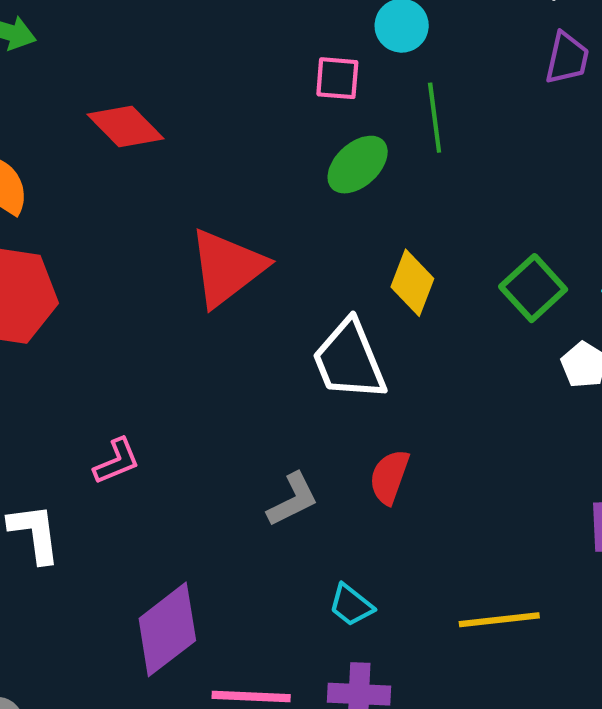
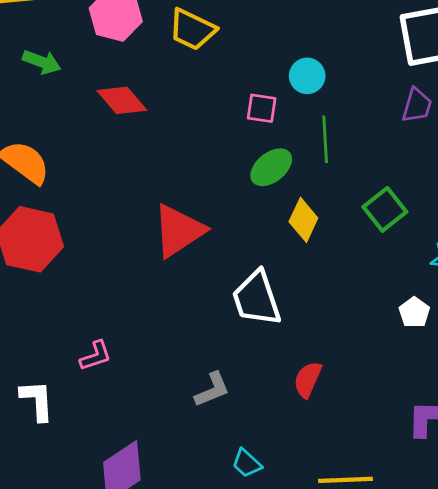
red diamond: (125, 127) -> (122, 100), moved
yellow diamond: (412, 283) -> (303, 220), moved
green square: (533, 288) -> (385, 209), moved
red semicircle: (389, 477) -> (308, 380), moved

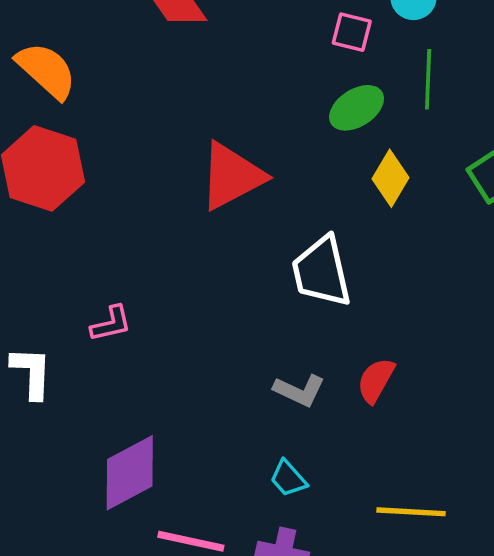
gray L-shape: (212, 390) -> (299, 390), moved, turned 42

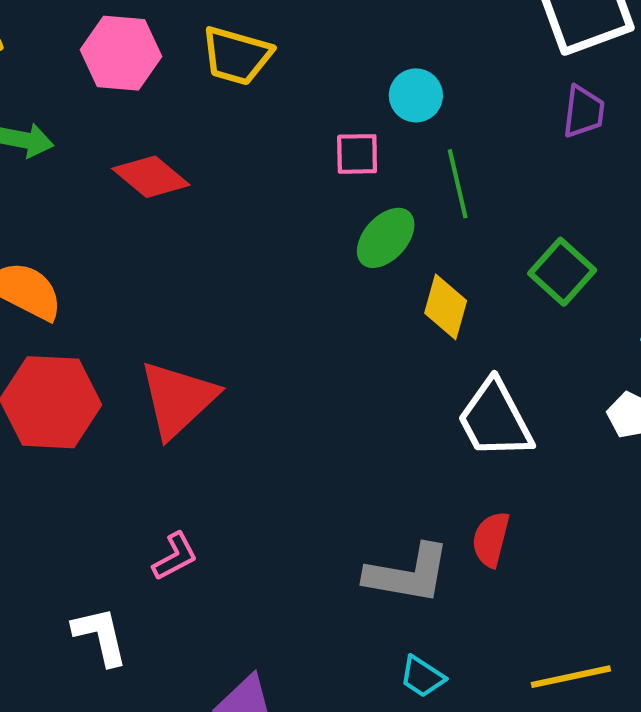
red triangle: (232, 176) -> (178, 399), moved
white trapezoid: (322, 272) -> (495, 419), moved
gray L-shape: (299, 390) -> (408, 574), size x1.5

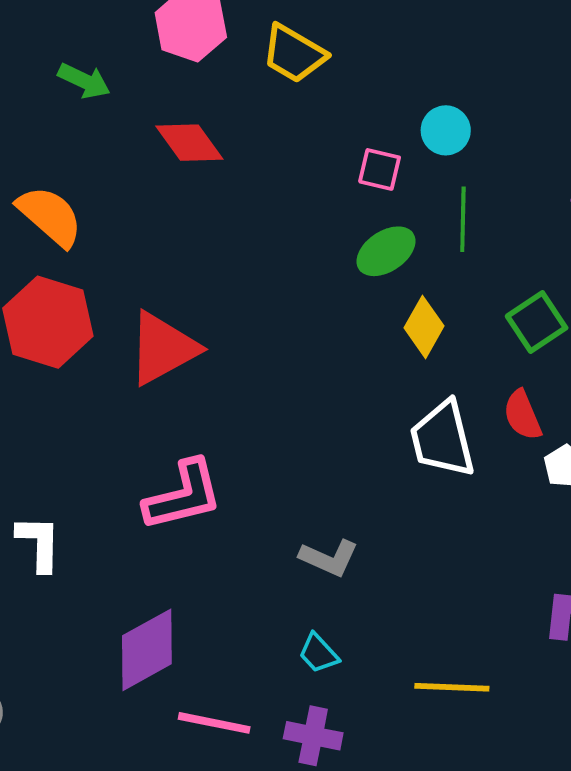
red semicircle: (491, 539) -> (522, 415), moved, turned -51
pink L-shape: (175, 556) -> (183, 495), moved, size x1.8
gray L-shape: (408, 574) -> (329, 558), size x0.7

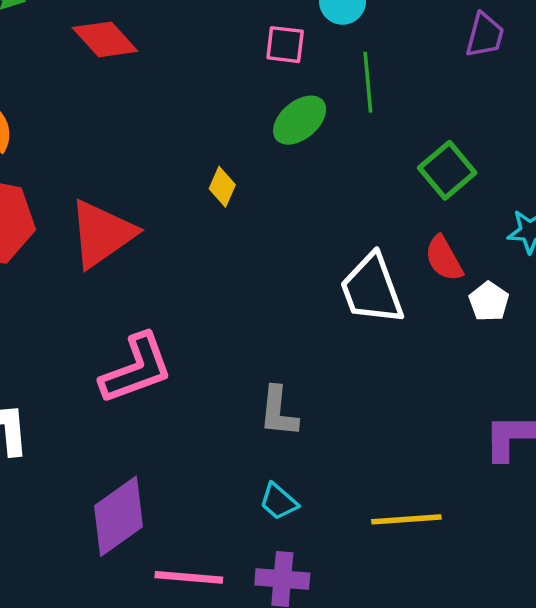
yellow diamond: (424, 327) -> (222, 187), moved, size x0.7
gray L-shape: (329, 558) -> (278, 412), turned 78

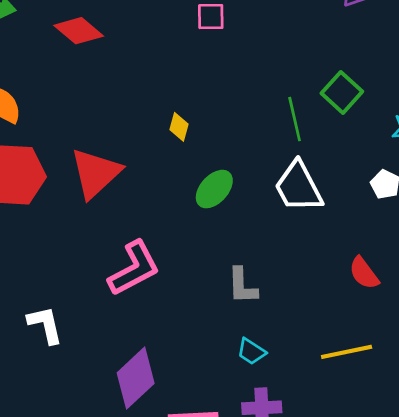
green line: (368, 82) -> (295, 119), moved
green ellipse: (300, 120) -> (214, 189), moved
red semicircle: (444, 258) -> (364, 273), moved

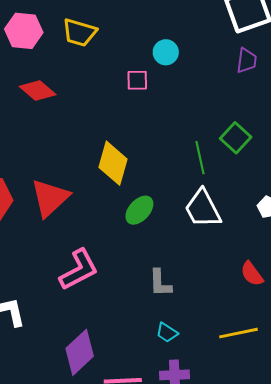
yellow diamond: (179, 127) -> (113, 163), size x2.0

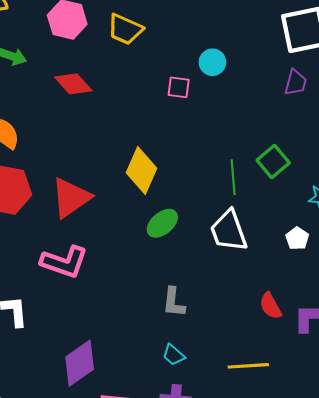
pink L-shape: (79, 270) -> (64, 262), moved, turned 39

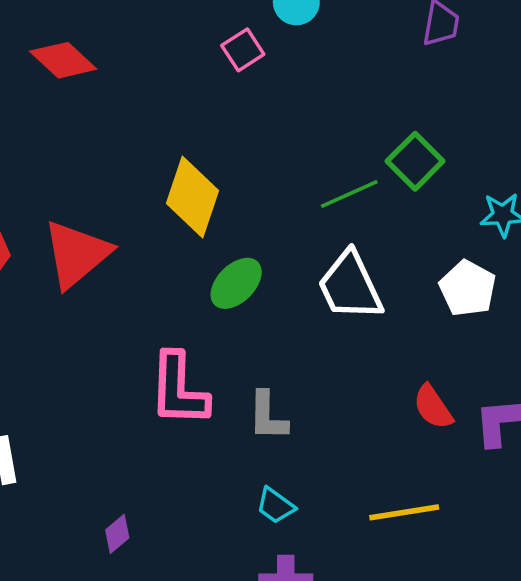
pink square: (179, 87) -> (243, 50), turned -35
green line: (233, 177) -> (349, 194), turned 76
white pentagon: (297, 238) -> (468, 288), size x1.4
pink L-shape: (64, 262) -> (179, 389), moved, turned 78
purple diamond: (80, 363) -> (117, 534), size x0.5

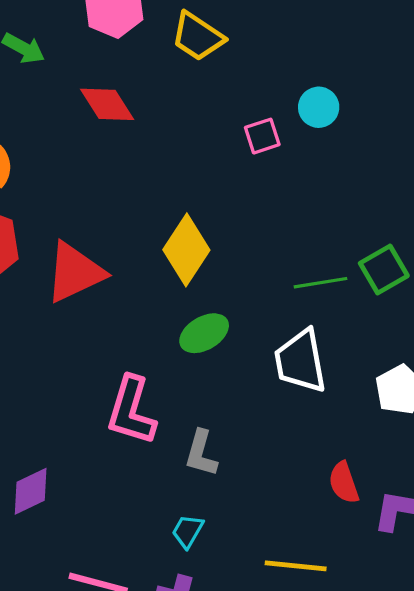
cyan trapezoid: (275, 506) -> (188, 531), turned 69
purple diamond: (117, 534) -> (31, 491), moved, size x1.5

